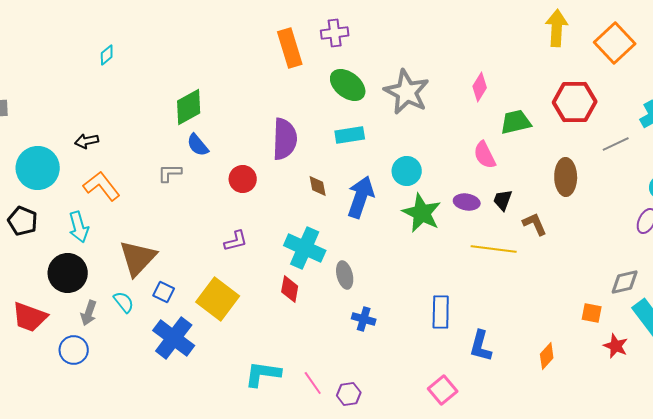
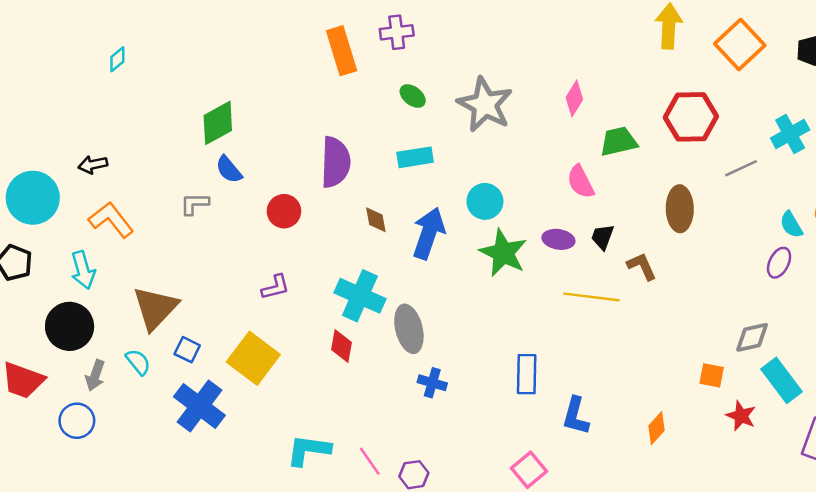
green ellipse: (348, 85) -> (413, 96), size x0.6
gray ellipse: (345, 275) -> (409, 329), size x1.4

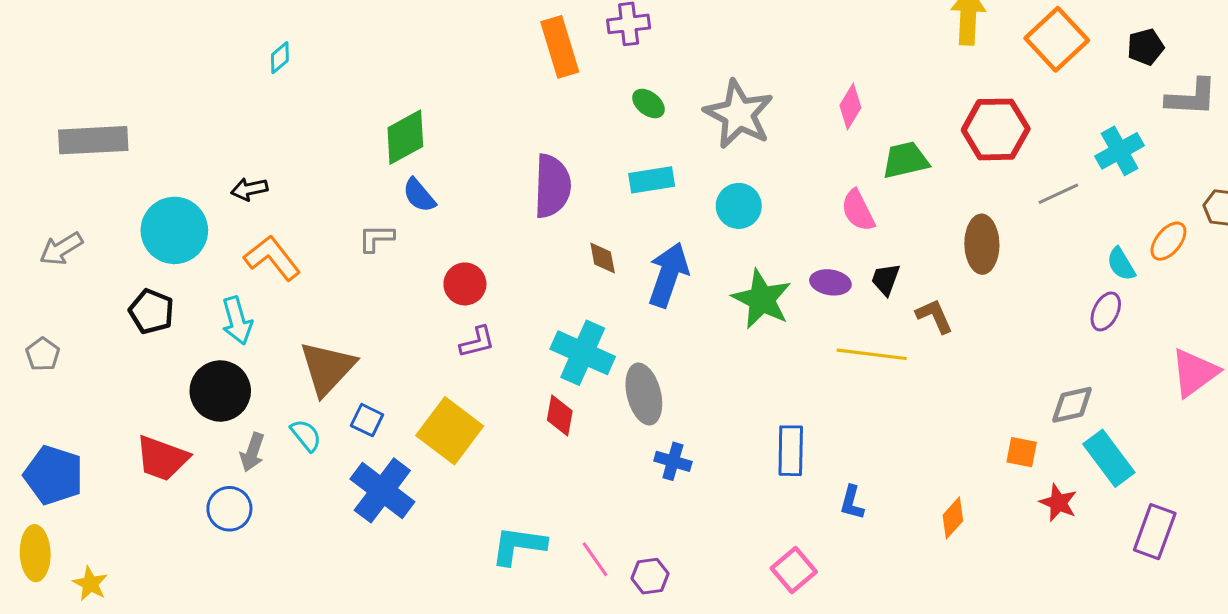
cyan circle: (485, 201) -> (739, 206), moved
red circle: (284, 211) -> (465, 284), moved
blue L-shape: (576, 416) -> (852, 503), size x0.7

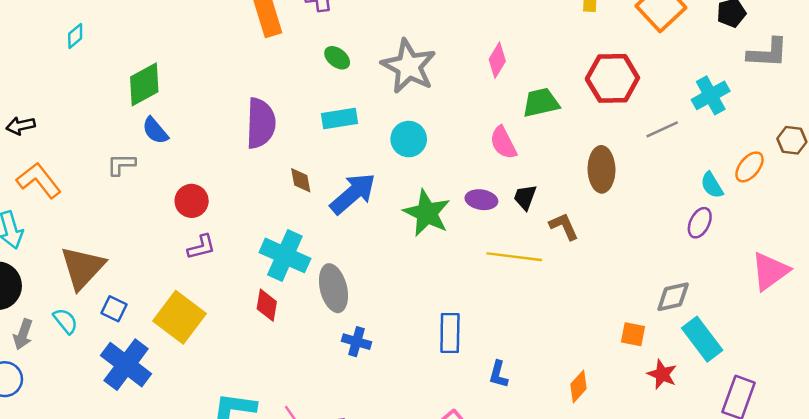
cyan diamond: (280, 58) -> (75, 36), moved
blue arrow: (668, 275) -> (353, 194), turned 30

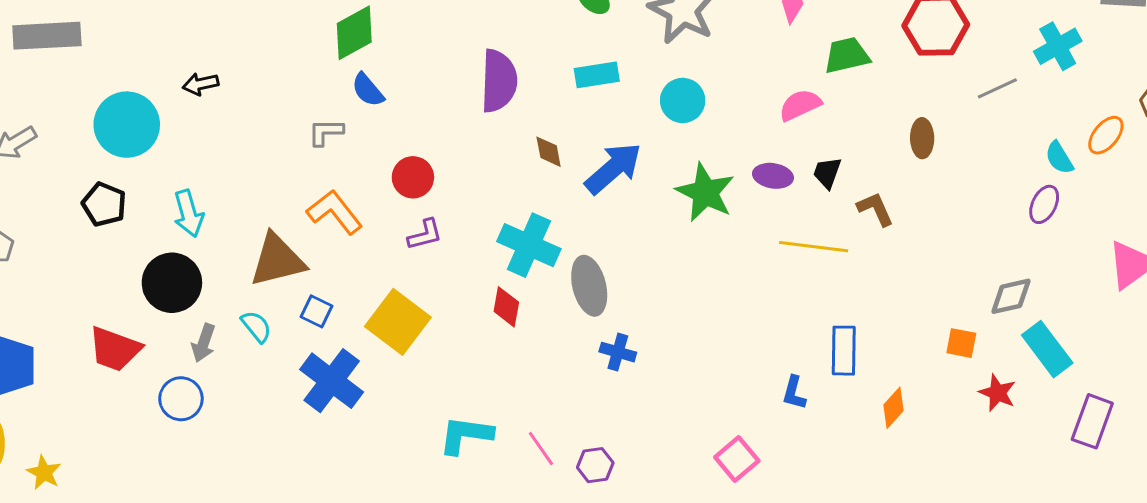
pink semicircle: (503, 143) -> (800, 105), turned 92
brown ellipse: (601, 169) -> (922, 138), size x0.7
orange L-shape: (39, 180) -> (335, 212), moved
brown triangle: (82, 268) -> (277, 260), turned 33
blue rectangle: (450, 333) -> (844, 351), moved

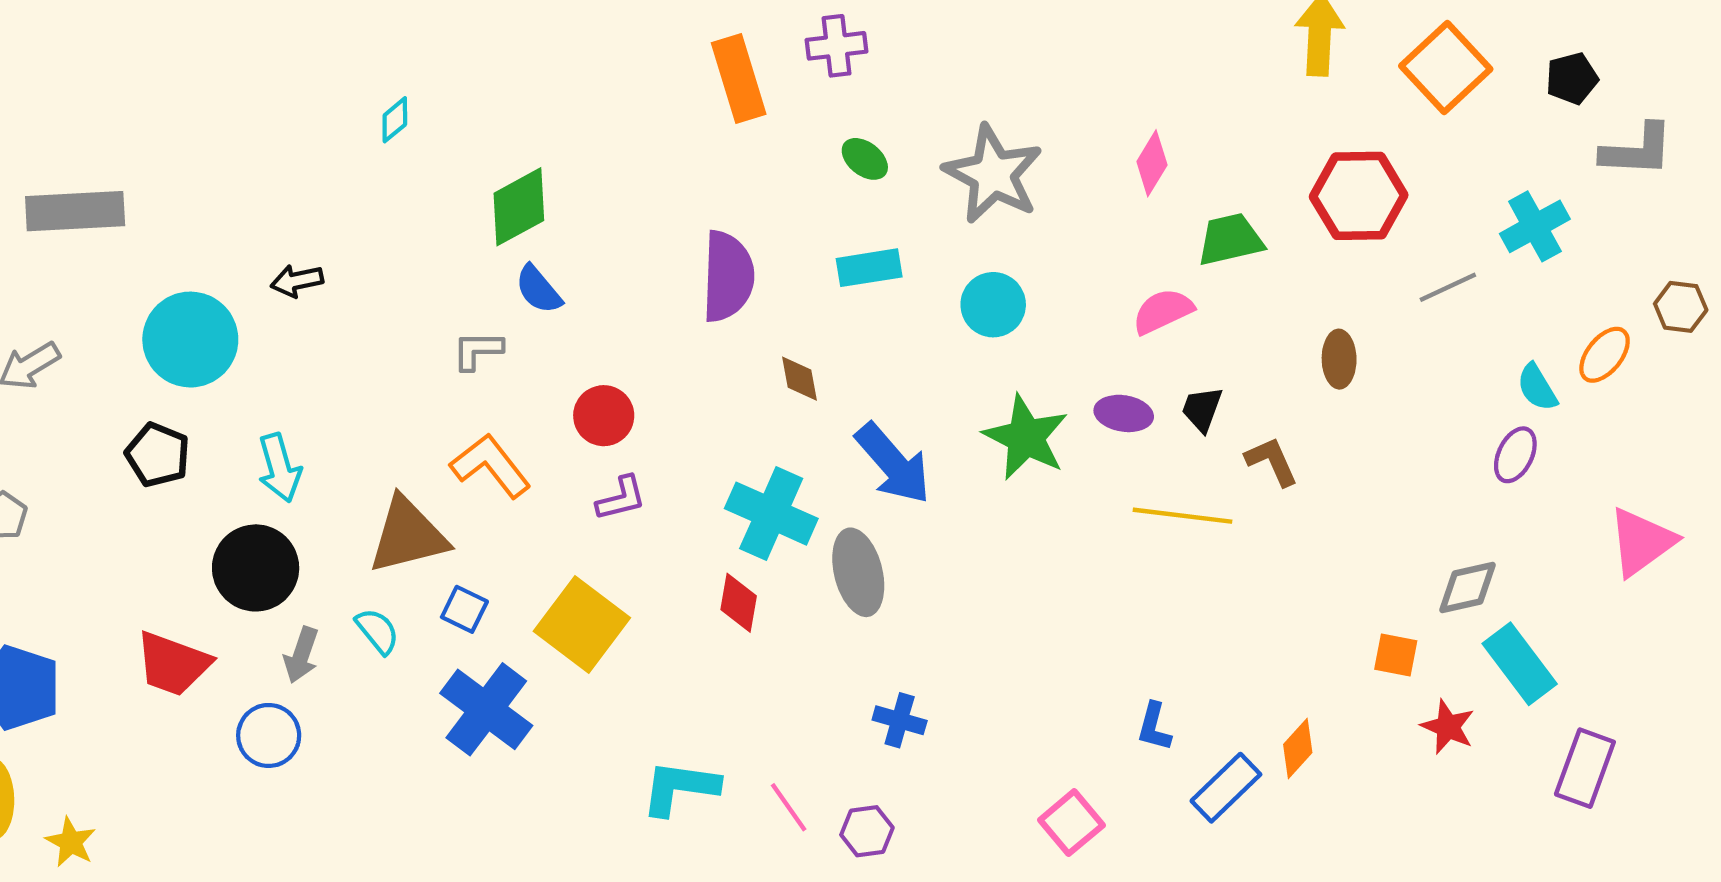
blue arrow: (613, 168) -> (893, 464), moved, turned 90
blue rectangle: (844, 351) -> (1226, 788), moved, turned 45
blue cross: (618, 352) -> (900, 720), moved

